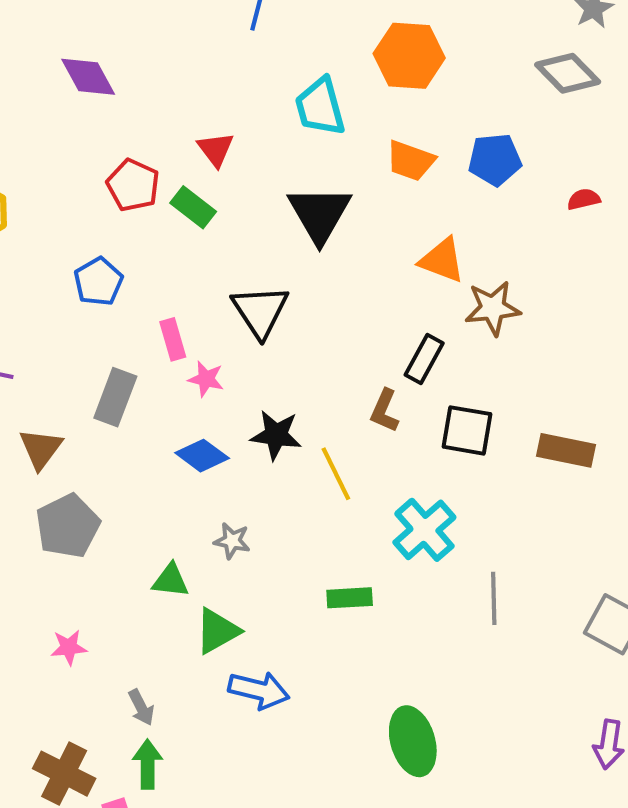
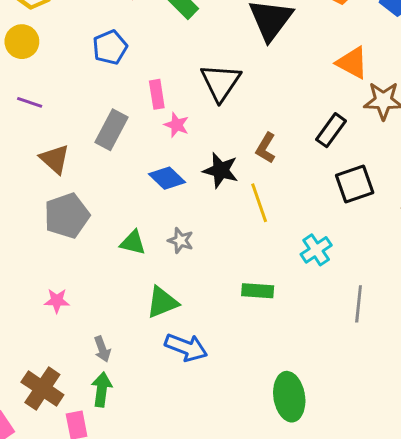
brown L-shape: (385, 411) -> (266, 148), moved
black square: (467, 430) -> (355, 184), turned -36
brown triangle: (41, 449) -> (55, 159), turned -32
cyan cross: (424, 530) -> (316, 250), size x0.7
green triangle: (171, 581) -> (133, 243), moved

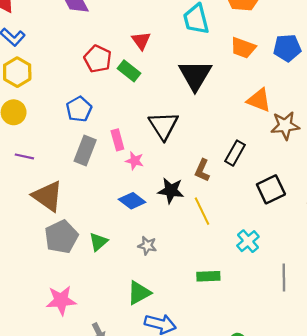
gray rectangle: (111, 130) -> (85, 151), moved
black rectangle: (331, 130) -> (235, 153), moved
brown triangle: (55, 159) -> (48, 196), size x1.4
green triangle: (133, 243) -> (98, 242), moved, turned -48
pink star: (57, 301) -> (61, 300), size x1.6

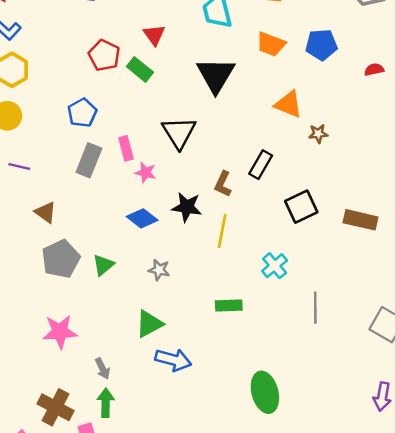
brown star: (285, 126) -> (318, 134), size x0.6
brown triangle: (48, 196) -> (46, 212), size x0.6
yellow line: (202, 211) -> (222, 231), turned 36

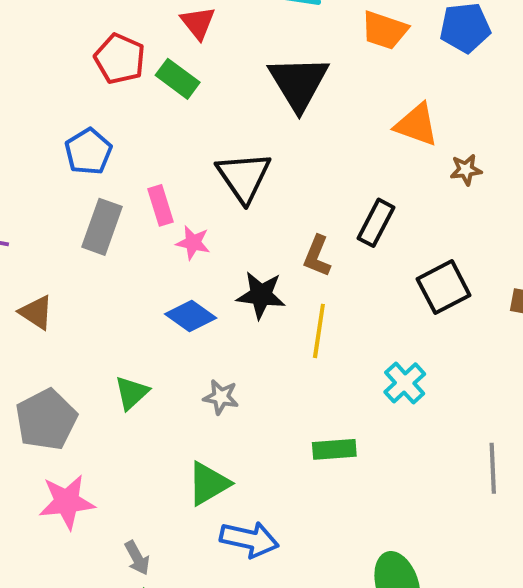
gray pentagon: (61, 259) -> (46, 420), moved
gray line: (315, 308) -> (493, 468), moved

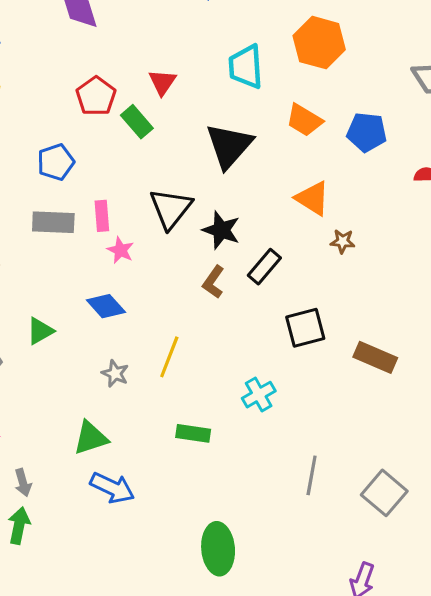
gray rectangle: (102, 227) -> (53, 222), turned 60
black star: (261, 295) -> (221, 230), moved
yellow line: (319, 331) -> (169, 357), moved
green triangle: (132, 393) -> (40, 331), moved

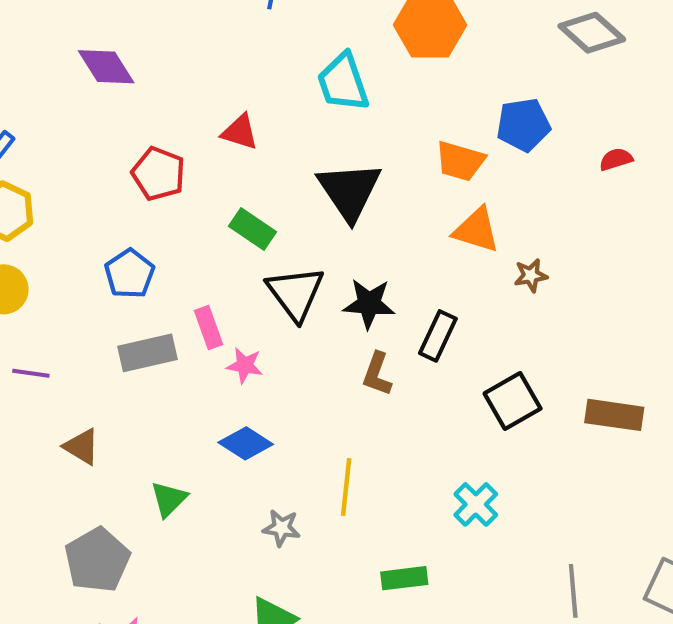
red triangle: (162, 82) -> (240, 132), turned -32
orange trapezoid: (304, 120) -> (460, 161), moved
green rectangle: (137, 122) -> (253, 229), moved

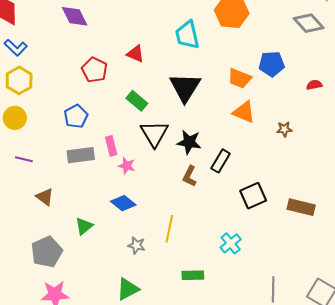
brown star: (531, 275) -> (284, 129), moved

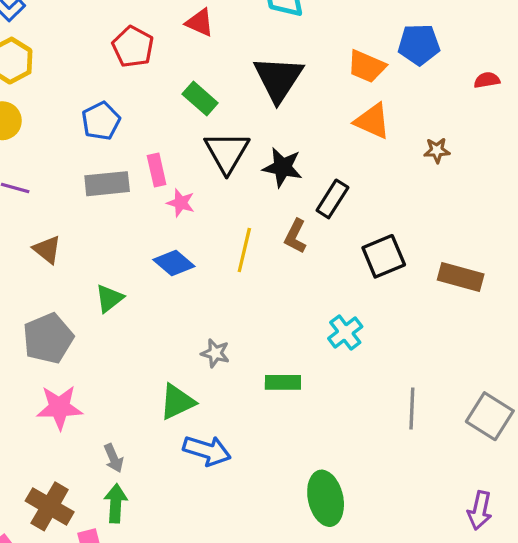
brown L-shape: (190, 176) -> (295, 236), moved
yellow line: (169, 229) -> (244, 250), moved
gray star: (136, 245) -> (215, 353), moved

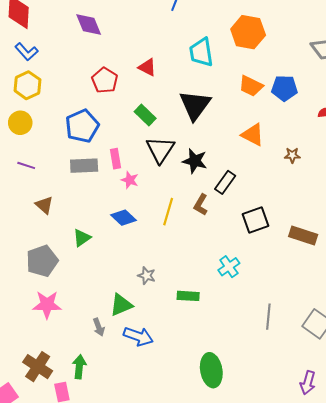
orange trapezoid: (367, 66) -> (251, 86), moved
blue pentagon: (101, 121) -> (82, 126), size x1.4
gray arrow: (114, 458) -> (99, 327), moved

